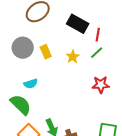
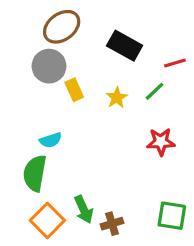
red line: (98, 35) -> (175, 63), moved, turned 64
gray circle: (23, 48) -> (49, 66), moved
green semicircle: (21, 105) -> (35, 173), turned -125

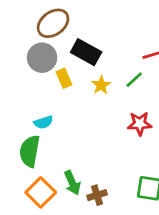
black rectangle: (125, 46) -> (86, 52), moved

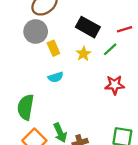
black rectangle: (86, 52) -> (88, 27), moved
cyan semicircle: (43, 122) -> (56, 77), moved

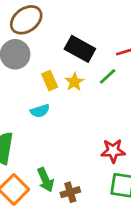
yellow rectangle: (53, 48) -> (50, 81), moved
red star: (115, 85) -> (113, 151), moved

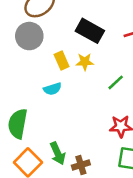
green line: (108, 76) -> (116, 82), moved
yellow star: (74, 82) -> (85, 62), turned 30

